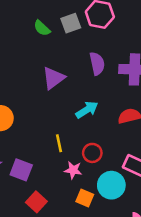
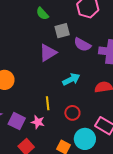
gray square: (71, 23) -> (62, 31), moved
purple semicircle: (97, 64) -> (82, 45), turned 126
pink star: (73, 170) -> (38, 122), moved

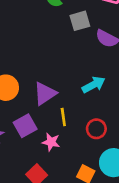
purple triangle: (48, 53) -> (45, 94), moved
purple square: (17, 121) -> (25, 126), moved, turned 36

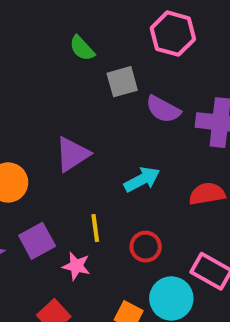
purple triangle: (45, 94) -> (72, 154), moved

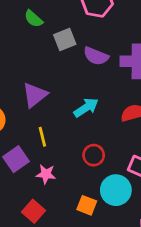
yellow line: (95, 228) -> (42, 137), moved

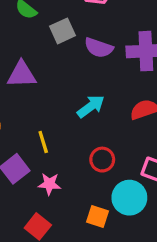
purple triangle: (35, 95) -> (22, 74), moved, turned 40

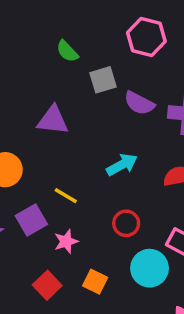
yellow line: (43, 142) -> (66, 196), turned -50
pink star: (49, 184) -> (66, 241), turned -30
orange square: (98, 217) -> (95, 282), moved

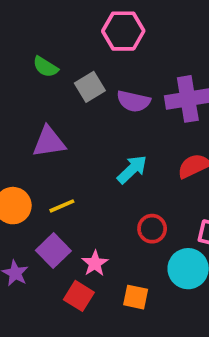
yellow line: (66, 196) -> (62, 206), moved, turned -40
red square: (47, 285) -> (79, 296), moved

